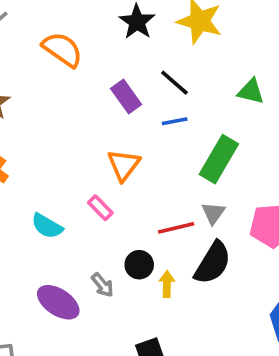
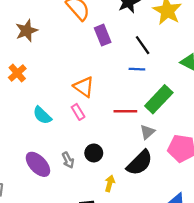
purple rectangle: (126, 97) -> (103, 35), moved
orange triangle: (124, 165) -> (84, 87), moved, turned -45
red line: (176, 228) -> (125, 111), moved
yellow arrow: (167, 284) -> (110, 183), moved

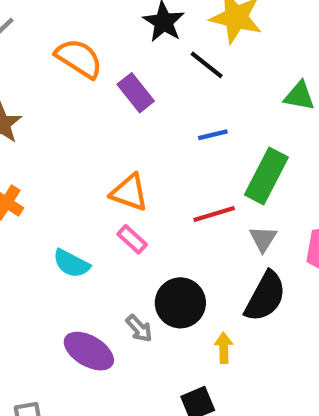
black line: (143, 45) -> (207, 65), moved
black circle: (94, 153) -> (180, 303), size x1.5

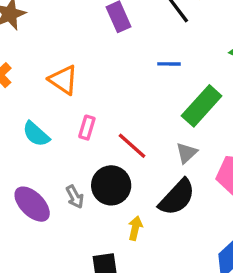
orange triangle: (129, 192) -> (63, 80), moved
red line: (214, 214) -> (132, 146), moved, turned 44
pink rectangle: (132, 239) -> (87, 128), turned 50

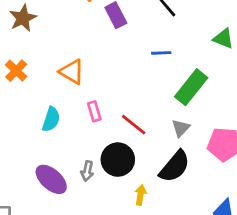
pink rectangle: (87, 128) -> (94, 111), turned -30
cyan semicircle: (36, 134) -> (51, 119), turned -110
gray arrow: (75, 197) -> (87, 171), turned 42

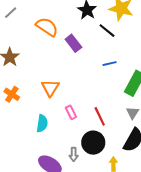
orange triangle: (72, 72) -> (50, 88), turned 42
red line: (134, 125) -> (100, 116), turned 36

